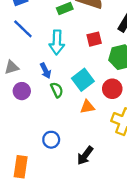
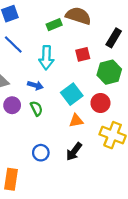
blue arrow: (46, 71) -> (35, 85), turned -48
green semicircle: (57, 90) -> (36, 109), moved
black arrow: (85, 155) -> (74, 152), moved

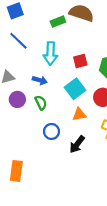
red square: (83, 54) -> (80, 61), moved
blue circle: (41, 153) -> (52, 131), moved

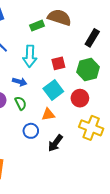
orange triangle: (79, 114) -> (48, 114), moved

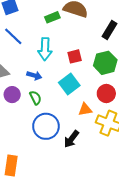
red circle: (80, 98) -> (106, 94), moved
orange triangle: (48, 114) -> (85, 109), moved
blue circle: (31, 131) -> (46, 126), size x1.6

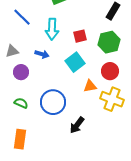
green semicircle: (35, 98) -> (21, 103), moved, turned -40
black arrow: (71, 139) -> (77, 125), moved

